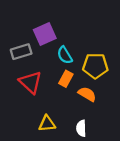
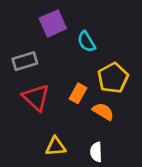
purple square: (45, 34) -> (53, 23), moved
cyan semicircle: (65, 55) -> (86, 42), moved
yellow pentagon: (95, 66) -> (113, 78), turned -30

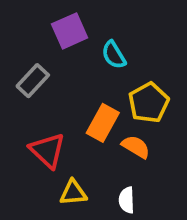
gray rectangle: (25, 61) -> (33, 81), turned -30
orange rectangle: (78, 93) -> (103, 123), size x1.4
red triangle: (36, 97) -> (48, 150), moved

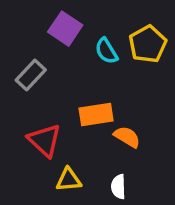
purple square: (70, 31) -> (65, 29), turned -32
yellow pentagon: (149, 103) -> (148, 44), moved
orange rectangle: (103, 123) -> (96, 115), turned 52

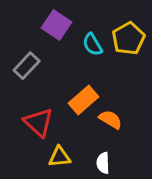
orange rectangle: (96, 115) -> (83, 100), turned -32

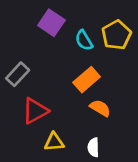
gray rectangle: (27, 66) -> (18, 74), moved
orange rectangle: (83, 100) -> (87, 80), moved
red triangle: (39, 122) -> (35, 111), turned 48

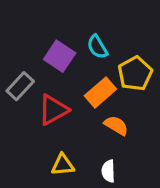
purple square: (51, 23) -> (60, 56), moved
yellow pentagon: (116, 35) -> (135, 74), moved
red triangle: (35, 111) -> (53, 110), moved

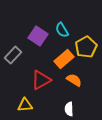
red triangle: (53, 110) -> (41, 80), moved
yellow triangle: (63, 165) -> (25, 105), moved

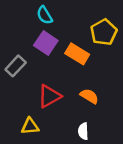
cyan semicircle: (62, 30) -> (45, 15), moved
yellow pentagon: (86, 47) -> (104, 32), moved
orange rectangle: (64, 59) -> (77, 54), moved, turned 72

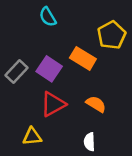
purple square: (46, 43) -> (49, 69), moved

